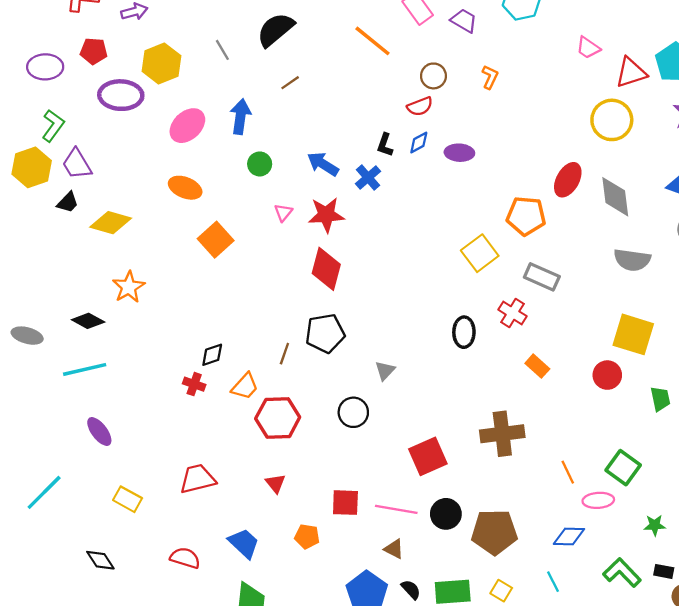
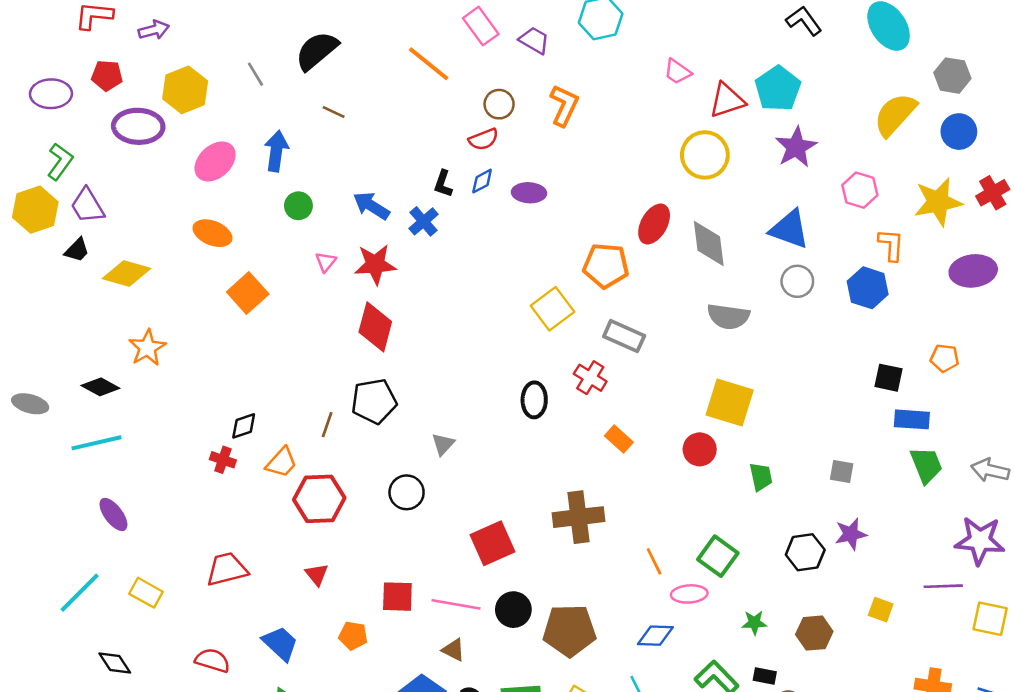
orange L-shape: (490, 77) -> (564, 105), size x1.5
brown line: (290, 83) -> (334, 112), turned 60
cyan line: (44, 492) -> (80, 593), moved

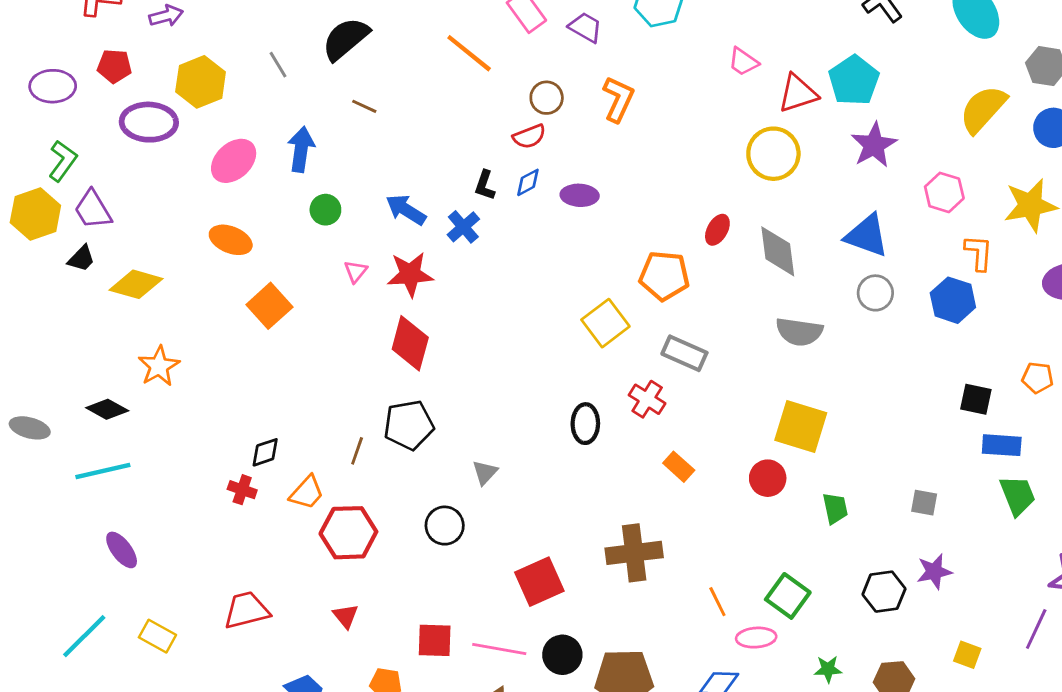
red ellipse: (654, 224) -> (717, 230), size x0.7
purple line: (943, 586) -> (1036, 629), turned -63

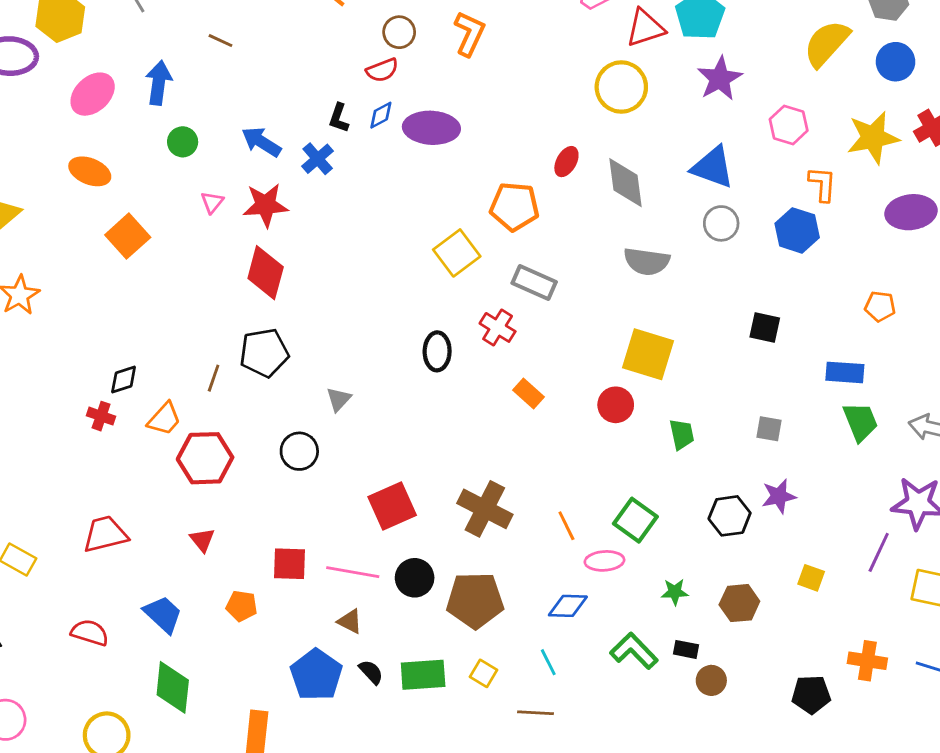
purple ellipse: (580, 195) -> (431, 128), size x1.5
black square: (976, 399) -> (765, 327), moved
brown cross: (634, 553) -> (485, 509), moved, turned 34

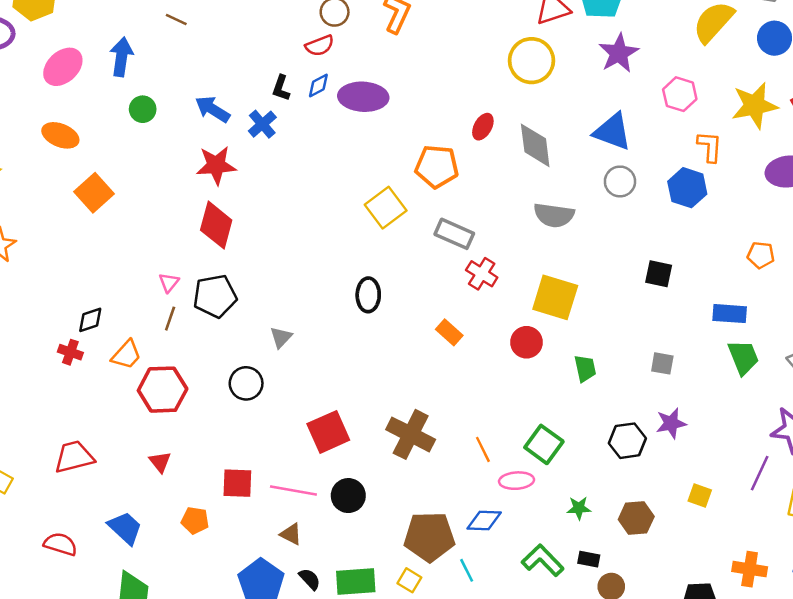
pink triangle: (212, 202) -> (169, 282), moved
red cross: (498, 327) -> (482, 274), moved
brown pentagon: (475, 600) -> (429, 537), moved

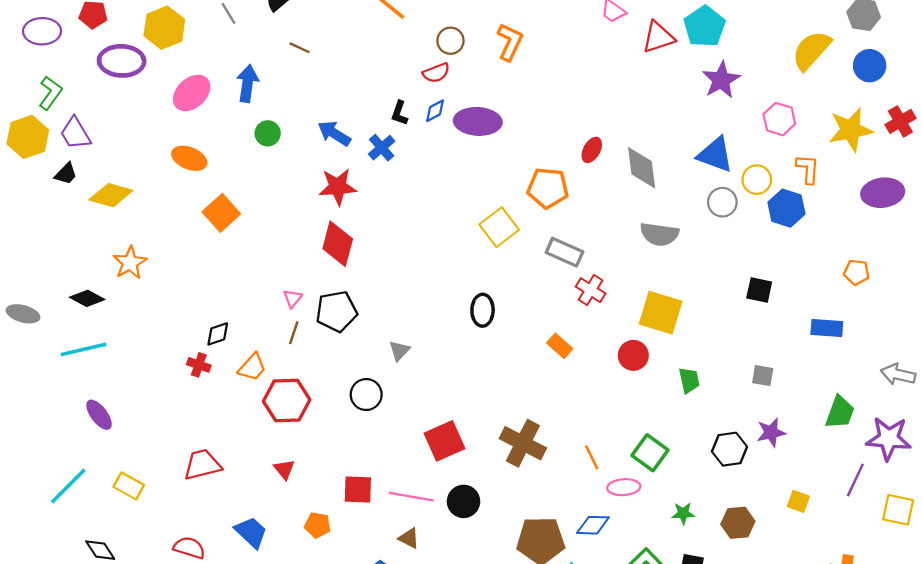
yellow circle: (531, 61) -> (757, 180), moved, size x0.7
green trapezoid: (743, 357) -> (840, 412), moved, turned 42

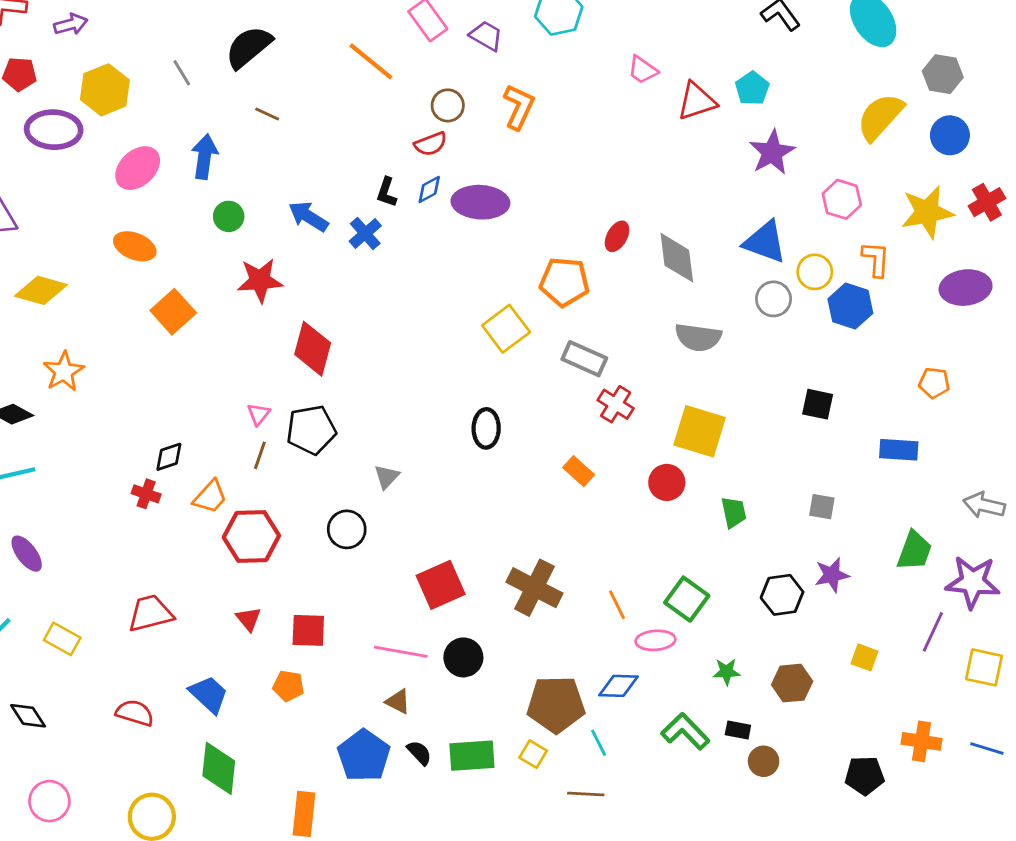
cyan pentagon: (705, 26) -> (752, 88), size x0.7
red star: (338, 187) -> (260, 280), moved
red square: (358, 490) -> (308, 630), moved

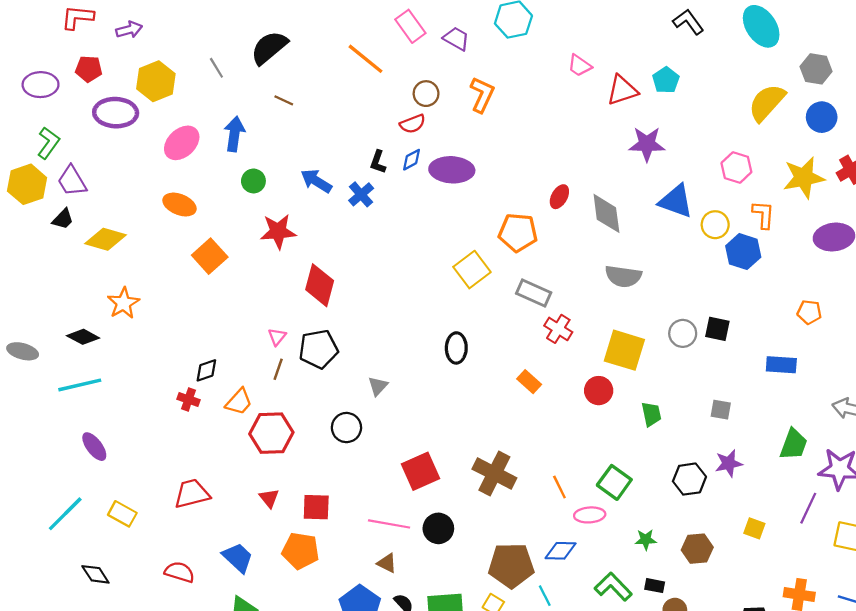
purple star: (772, 152) -> (647, 144), moved, turned 30
gray circle: (774, 299) -> (683, 333), moved
orange pentagon: (288, 686) -> (301, 551), size x1.5

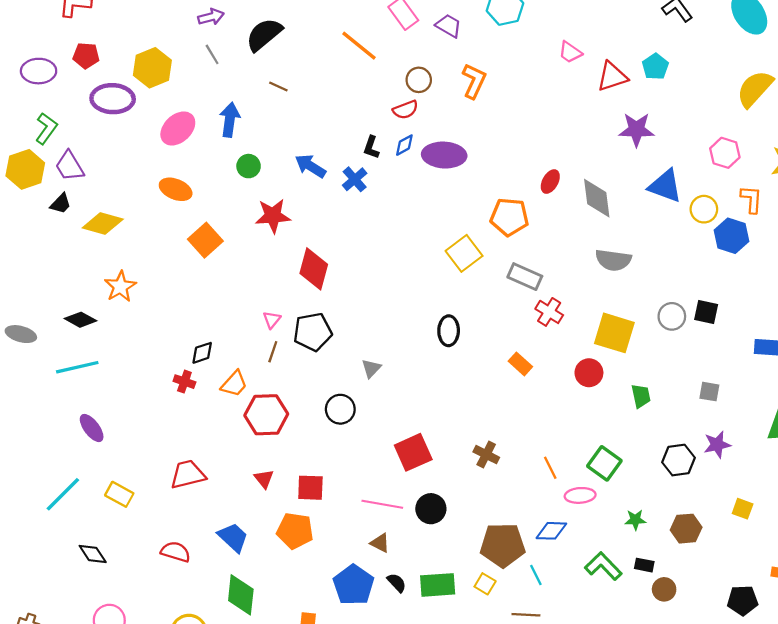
purple arrow: (129, 30) -> (211, 17), moved
brown cross: (494, 473) -> (486, 455), size x0.6

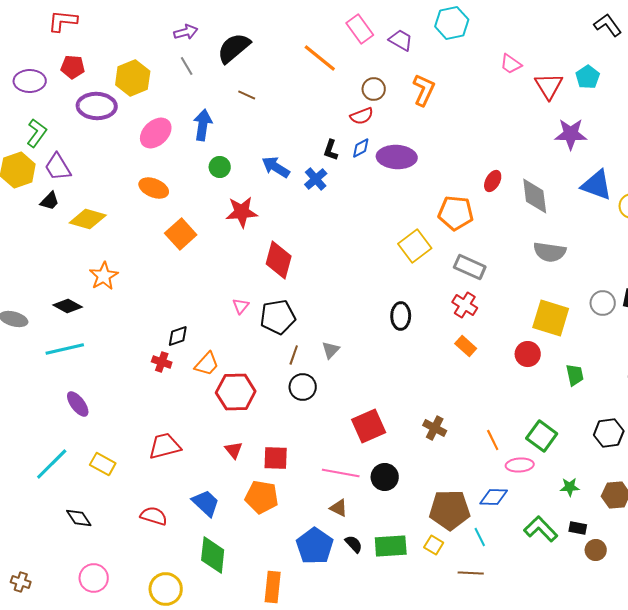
red triangle: (612, 77) -> (549, 86), turned -44
red cross: (549, 312) -> (465, 305), moved
brown line: (273, 352) -> (294, 355), moved

